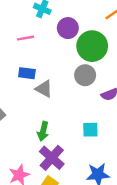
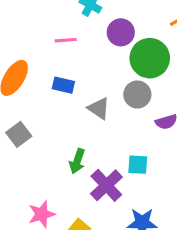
gray triangle: (44, 89) -> (99, 108), moved
purple cross: (52, 158) -> (106, 185), moved

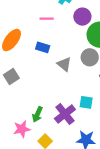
green arrow: (77, 161) -> (37, 114), moved

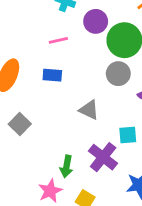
pink line: (47, 19) -> (58, 40), moved
gray triangle: (64, 64) -> (89, 110), moved

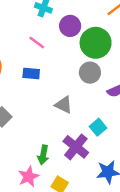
pink line: (58, 40) -> (37, 43), turned 49
cyan square: (128, 135) -> (98, 127), turned -35

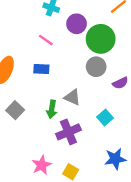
purple cross: (76, 147) -> (68, 132), moved, turned 30
green arrow: (43, 155) -> (52, 109), moved

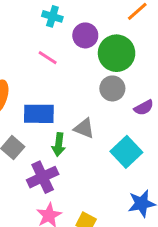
blue rectangle: (41, 69) -> (39, 114), moved, size x1.5
cyan square: (105, 117) -> (126, 152), size x1.5
purple cross: (68, 132) -> (43, 177), moved

